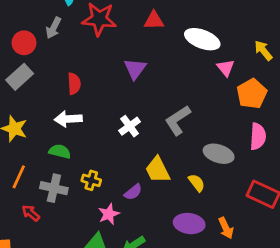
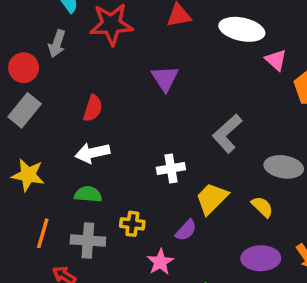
red semicircle: (74, 84) -> (93, 108), turned 30
white cross: (130, 126) -> (171, 168), moved, turned 35
yellow trapezoid: (158, 170) -> (212, 198), turned 80

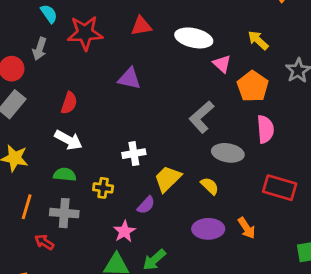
purple triangle: (165, 78) -> (129, 78), turned -45
gray L-shape: (227, 134) -> (202, 117), moved
white arrow: (92, 153) -> (68, 140), turned -140
yellow cross: (132, 224) -> (103, 188), moved

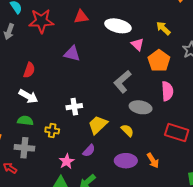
purple semicircle: (146, 205) -> (89, 151), moved

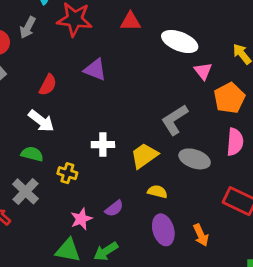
purple triangle: (72, 54) -> (95, 70), moved
yellow trapezoid: (98, 125) -> (144, 156), moved
yellow semicircle: (127, 130) -> (157, 192), moved, turned -40
gray cross: (24, 148) -> (25, 191), turned 30
purple ellipse: (126, 161) -> (163, 230), turned 65

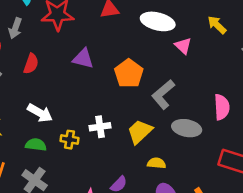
red semicircle: (48, 85) -> (31, 64), moved
orange pentagon: (229, 98) -> (129, 73), moved
yellow cross: (67, 173) -> (70, 140), moved

